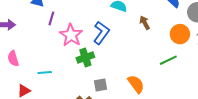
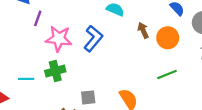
orange circle: (180, 34) -> (168, 38), moved
pink star: (71, 35) -> (59, 39), turned -30
green cross: (85, 58) -> (55, 71), moved

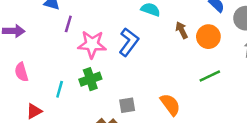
cyan line: (26, 79) -> (60, 89), turned -70

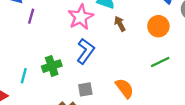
brown arrow: (182, 30) -> (120, 24), moved
blue L-shape: (129, 42) -> (86, 51), moved
pink star: (92, 44) -> (81, 17), moved, turned -30

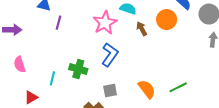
orange circle: (158, 26) -> (167, 20), moved
green line: (160, 62) -> (178, 87), moved
green cross: (52, 66) -> (78, 69), turned 36

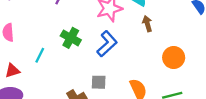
orange circle: (167, 20) -> (174, 58), moved
green cross: (78, 69) -> (71, 38), moved

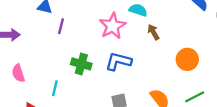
blue L-shape: (107, 44) -> (118, 61), turned -110

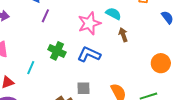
orange circle: (187, 59) -> (161, 63), moved

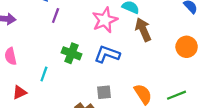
brown arrow: (123, 35) -> (143, 30), size x1.5
orange circle: (161, 63) -> (187, 47), moved

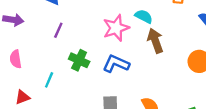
purple line: (56, 15) -> (58, 30), moved

